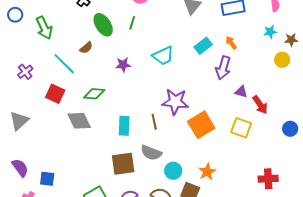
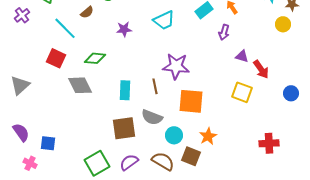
purple arrow: (223, 68) -> (224, 32), size x0.7
purple cross: (25, 72) -> (22, 15), moved
orange square: (201, 125) -> (191, 101), moved, turned 36

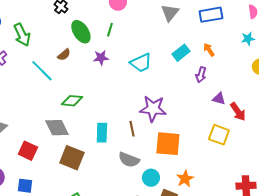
purple star: (124, 29) -> (101, 58), moved
red square: (56, 58) -> (28, 151), moved
brown square: (124, 128) -> (72, 158), moved, turned 30

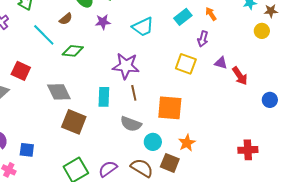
green diamond: (72, 101) -> (73, 51), moved
purple star: (153, 109) -> (126, 66), moved
yellow square: (219, 135) -> (186, 64), moved
red square: (28, 151) -> (21, 71), moved

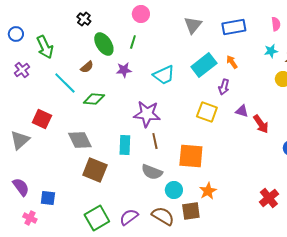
cyan rectangle: (183, 17) -> (204, 65), size x1.4
red cross: (248, 150) -> (269, 198), turned -36
brown square: (170, 163) -> (191, 211), turned -30

